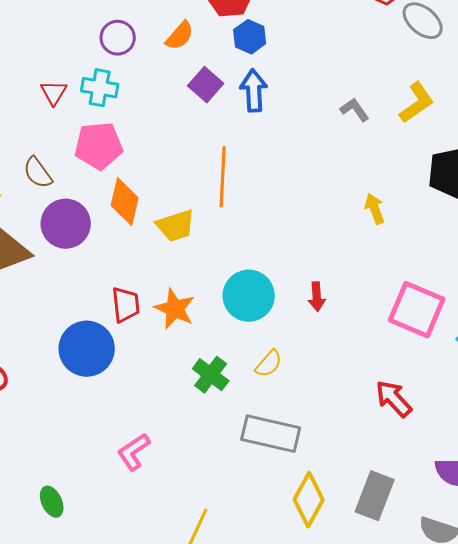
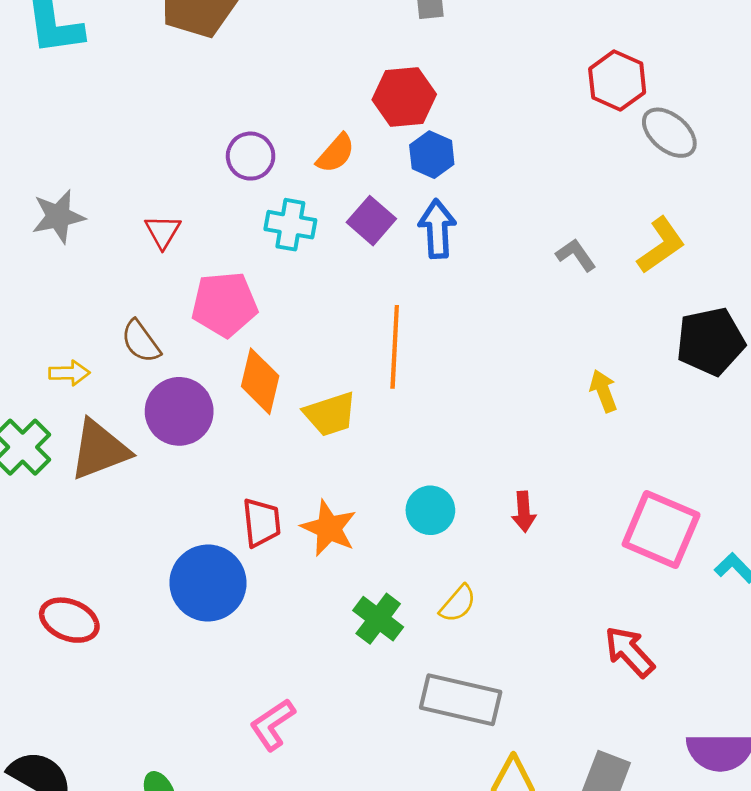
cyan cross: (100, 88) -> (290, 225), moved
cyan circle: (249, 296) -> (430, 510), size x0.7

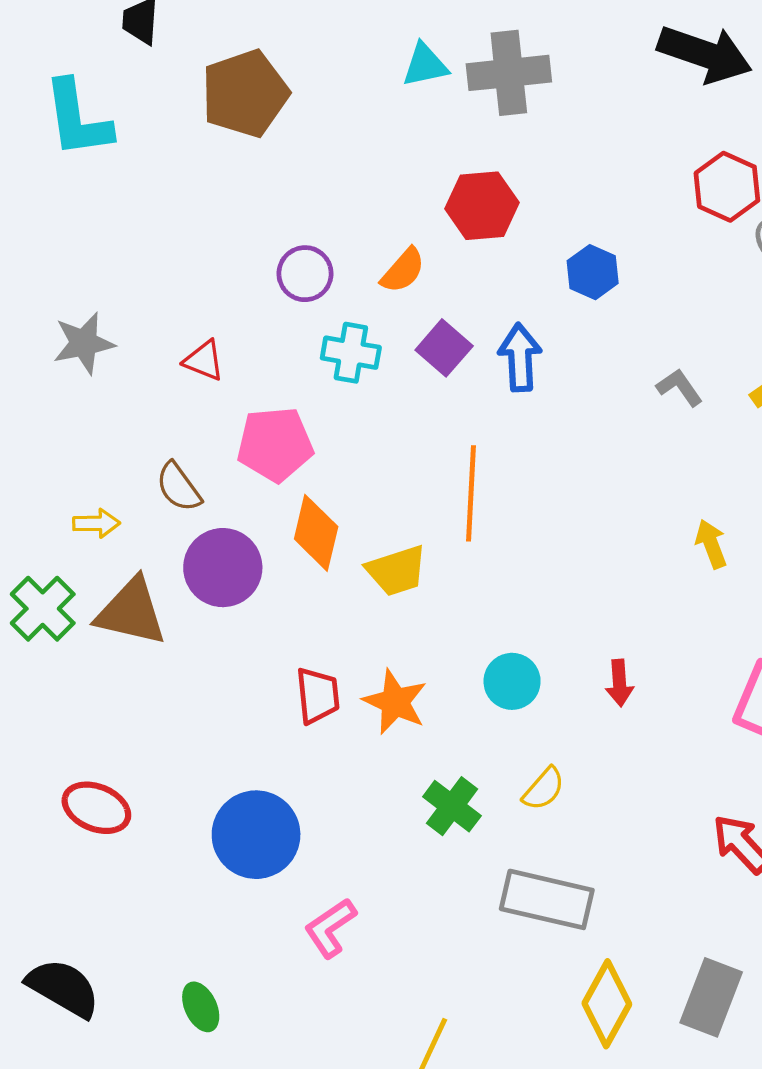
blue hexagon: (432, 155) -> (593, 272), moved
red triangle: (163, 232) -> (204, 361), turned -39
brown triangle: (100, 450) -> (131, 612), turned 34
blue circle: (208, 583) -> (256, 835), moved

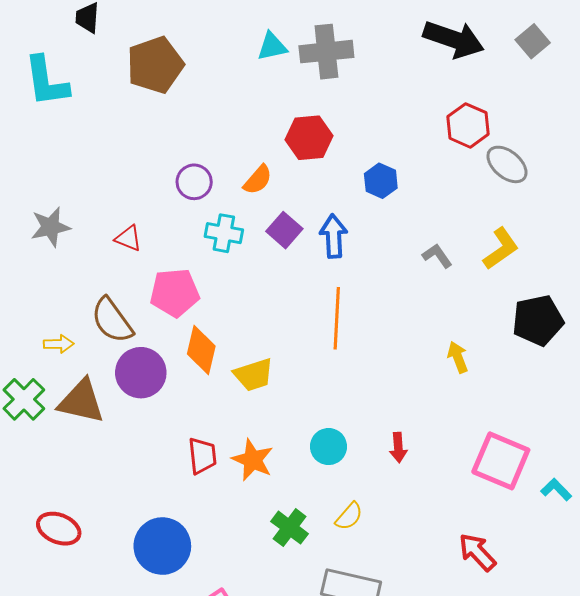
brown semicircle: (179, 487) -> (112, 320), size x1.4
orange line: (471, 493) -> (337, 318), moved

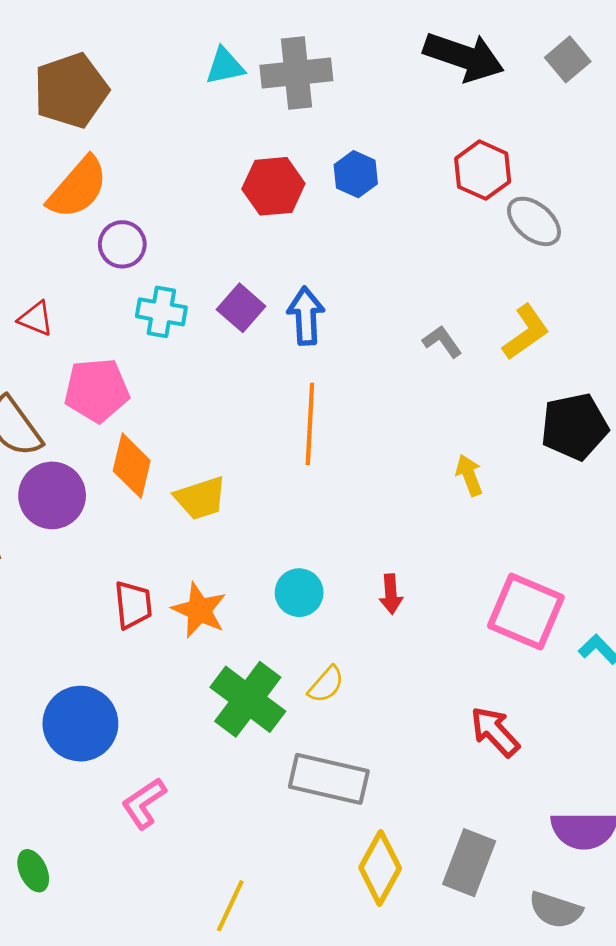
orange semicircle: (258, 180) -> (78, 188), moved, size x1.6
blue hexagon: (381, 181) -> (356, 174), moved
green cross: (290, 528) -> (248, 699), size x1.5

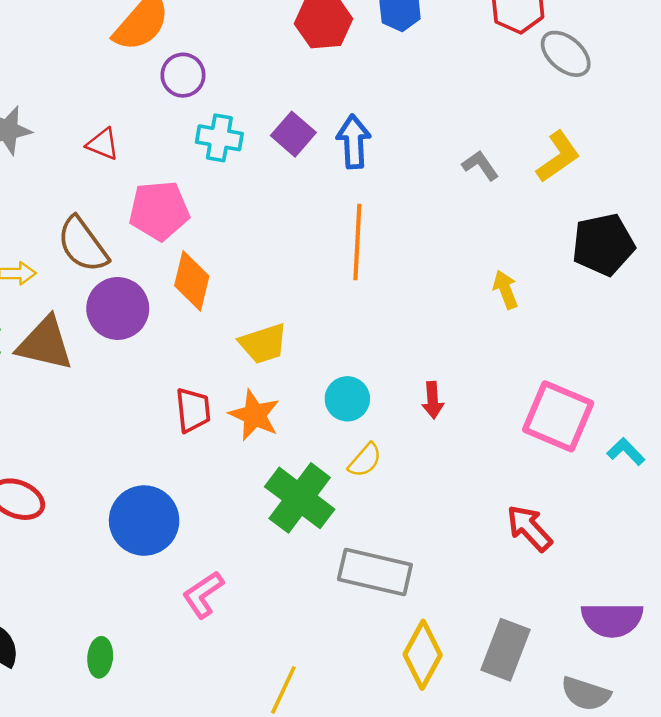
yellow trapezoid: (201, 498) -> (263, 344), moved
yellow semicircle: (326, 684) -> (365, 460), moved
green ellipse: (33, 871) -> (100, 657), turned 30

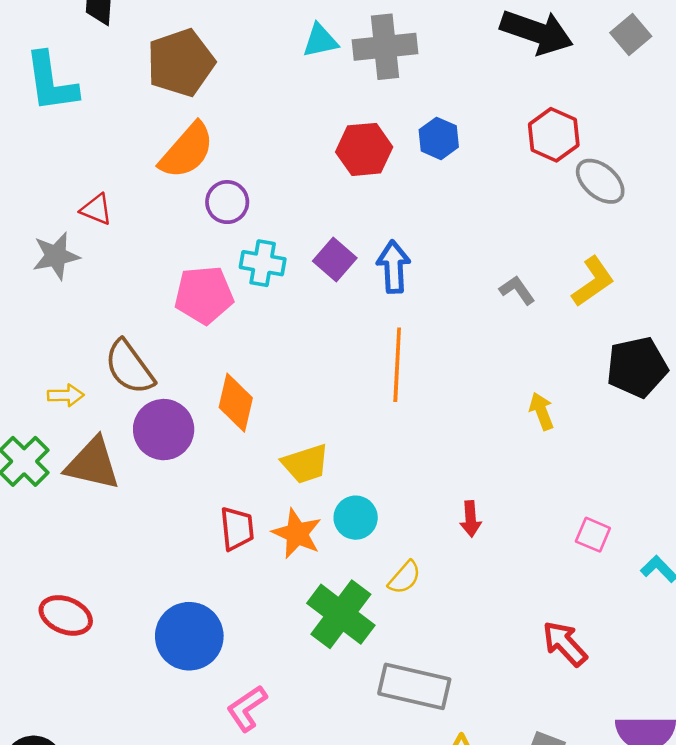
red triangle: (103, 144) -> (96, 209), moved
pink pentagon: (159, 211) -> (204, 295), moved
cyan circle: (347, 399) -> (356, 518), moved
pink square: (558, 416) -> (593, 535), size x0.5

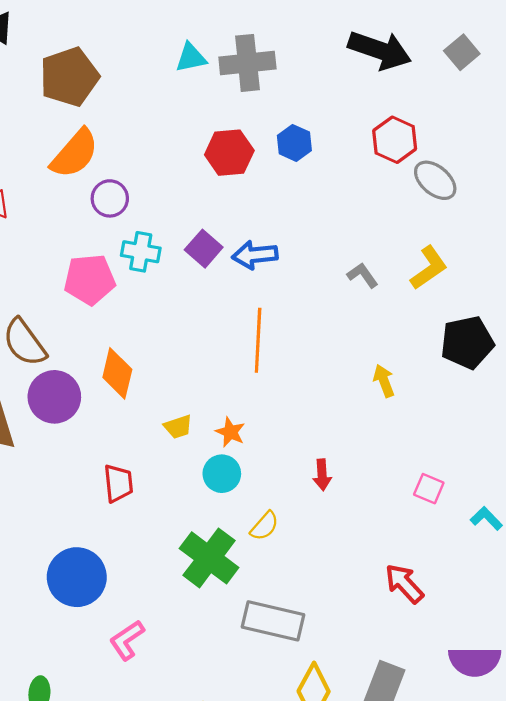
blue arrow: (394, 267) -> (255, 255), turned -93
yellow trapezoid: (305, 464) -> (178, 427), size x0.7
orange star: (297, 533) -> (230, 432), moved, size x0.7

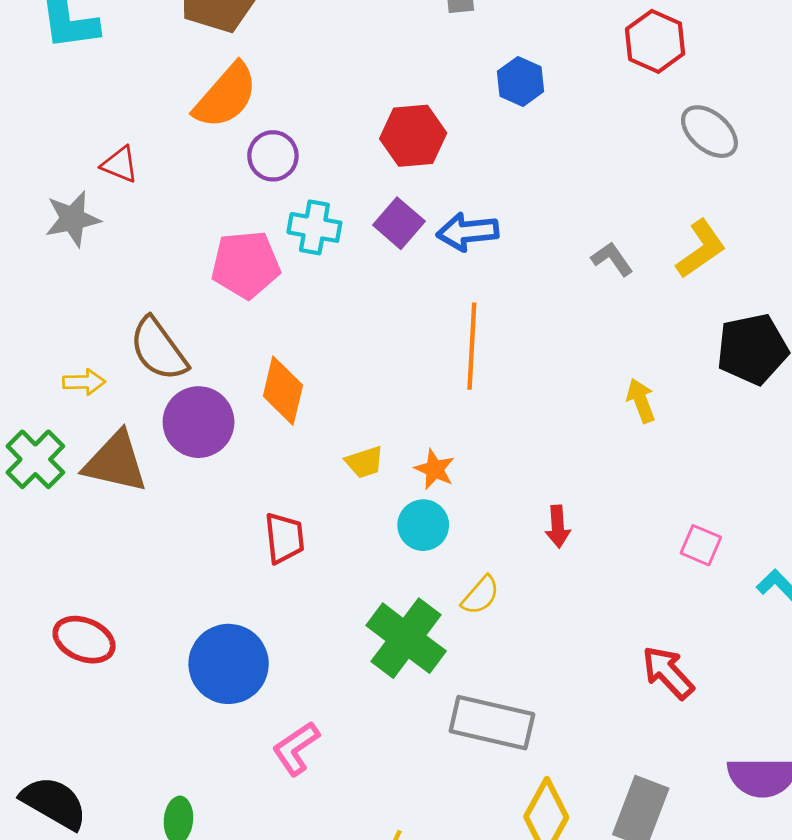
red hexagon: (395, 140) -> (655, 41), moved
red hexagon: (229, 153) -> (413, 136), moved

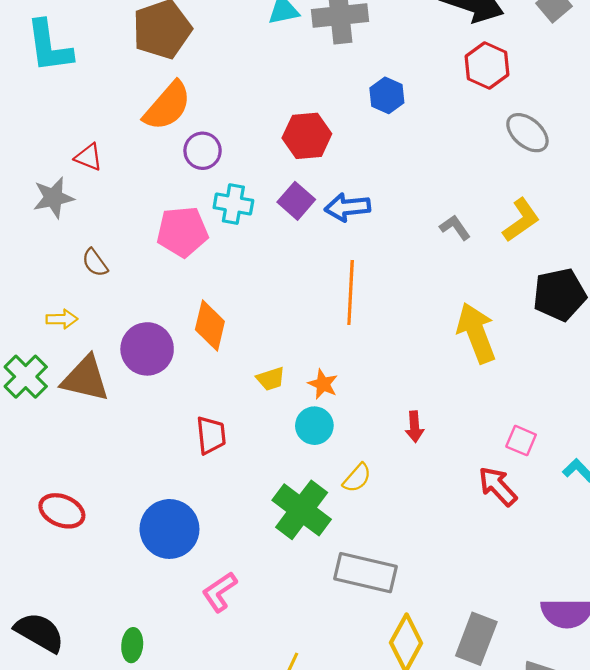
brown semicircle: (158, 349) -> (95, 263), moved, size x0.6
yellow arrow: (641, 401) -> (476, 333), size x1.8
red arrow: (668, 673) -> (498, 486), moved

